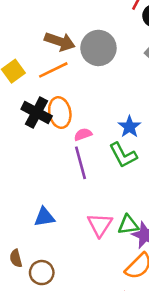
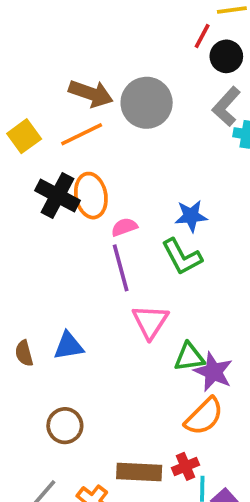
blue star: (129, 127) -> (191, 216), turned 30
pink triangle: (100, 225) -> (150, 322), moved
brown semicircle: (16, 258) -> (24, 353), moved

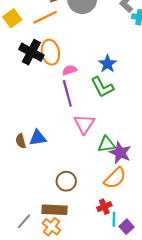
blue star: (191, 216) -> (107, 64), turned -30
brown semicircle: (24, 353) -> (21, 141), moved
brown circle: (65, 426) -> (66, 181), moved
brown rectangle: (139, 472) -> (55, 210), moved

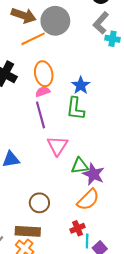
orange line: (45, 17) -> (33, 39), moved
orange ellipse: (50, 52) -> (44, 74), moved
green L-shape: (102, 87) -> (75, 109), turned 35

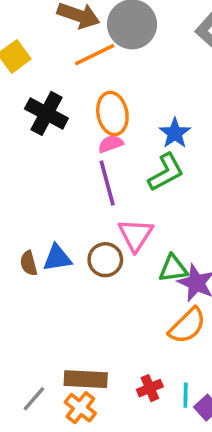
green L-shape: (75, 109) -> (166, 172), turned -125
brown circle: (39, 203) -> (105, 260), moved
red cross: (78, 228) -> (150, 388), moved

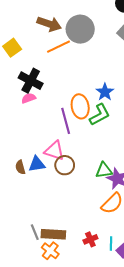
orange ellipse: (112, 113) -> (80, 106), moved
pink semicircle: (111, 144) -> (29, 98), moved
pink triangle: (136, 235) -> (54, 151), moved, turned -45
gray line: (34, 399) -> (35, 232), moved, turned -63

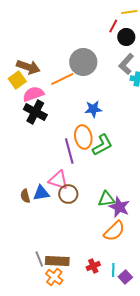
brown arrow: (49, 24) -> (28, 67), moved
blue star: (105, 92) -> (93, 109), moved, turned 30
pink semicircle: (29, 98) -> (33, 94), moved, size x1.5

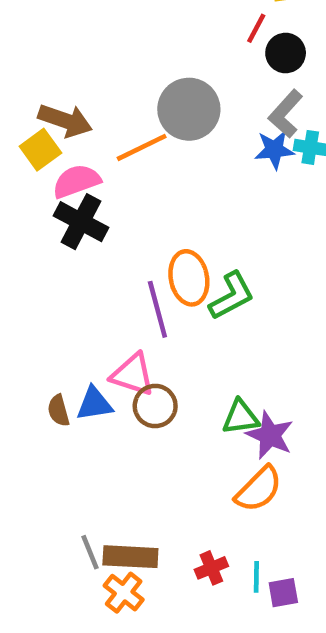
blue star: (93, 109) -> (274, 150), moved
purple square: (125, 277) -> (283, 593), turned 32

